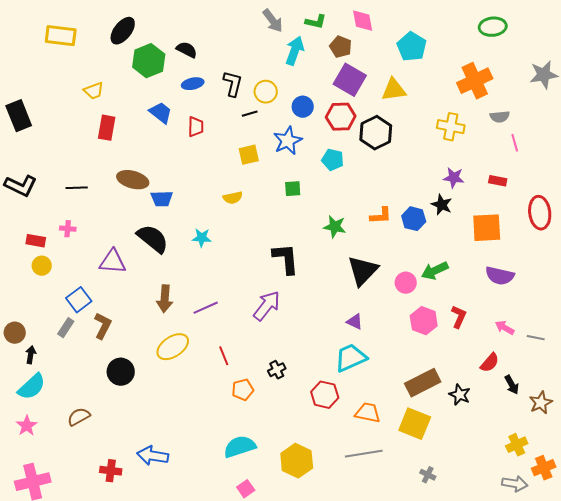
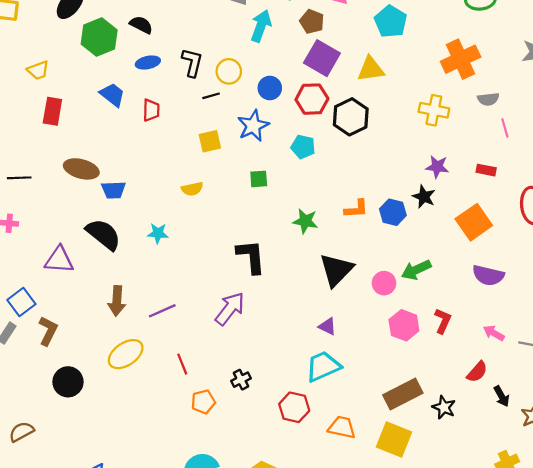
orange square: (487, 228) -> (474, 222), turned -32

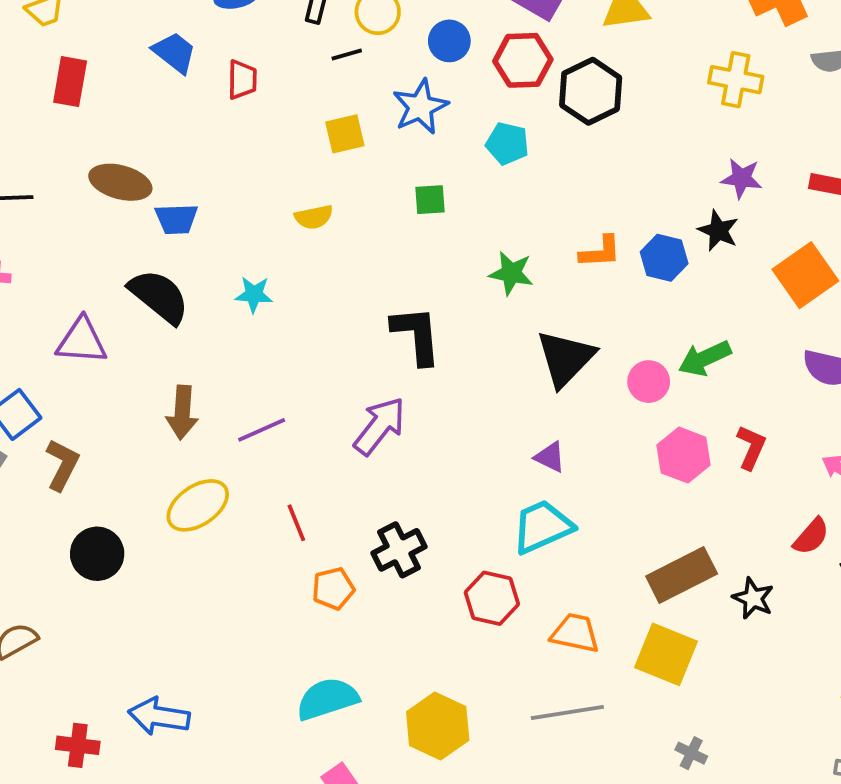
black cross: (241, 380) -> (399, 550), size x1.5

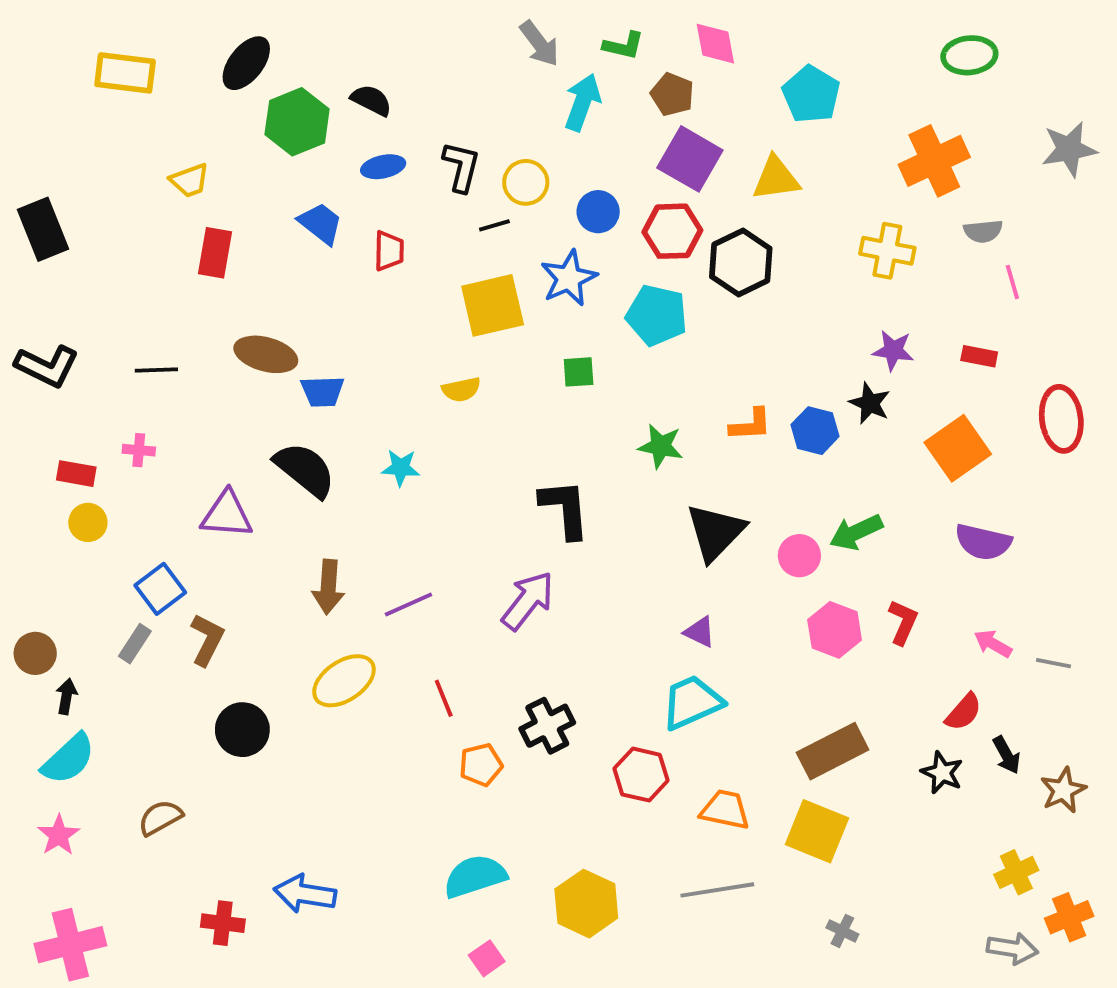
yellow square: (345, 134) -> (493, 305), size x1.6
cyan pentagon: (507, 144) -> (657, 315), size x1.4
black star: (753, 598) -> (942, 773), moved

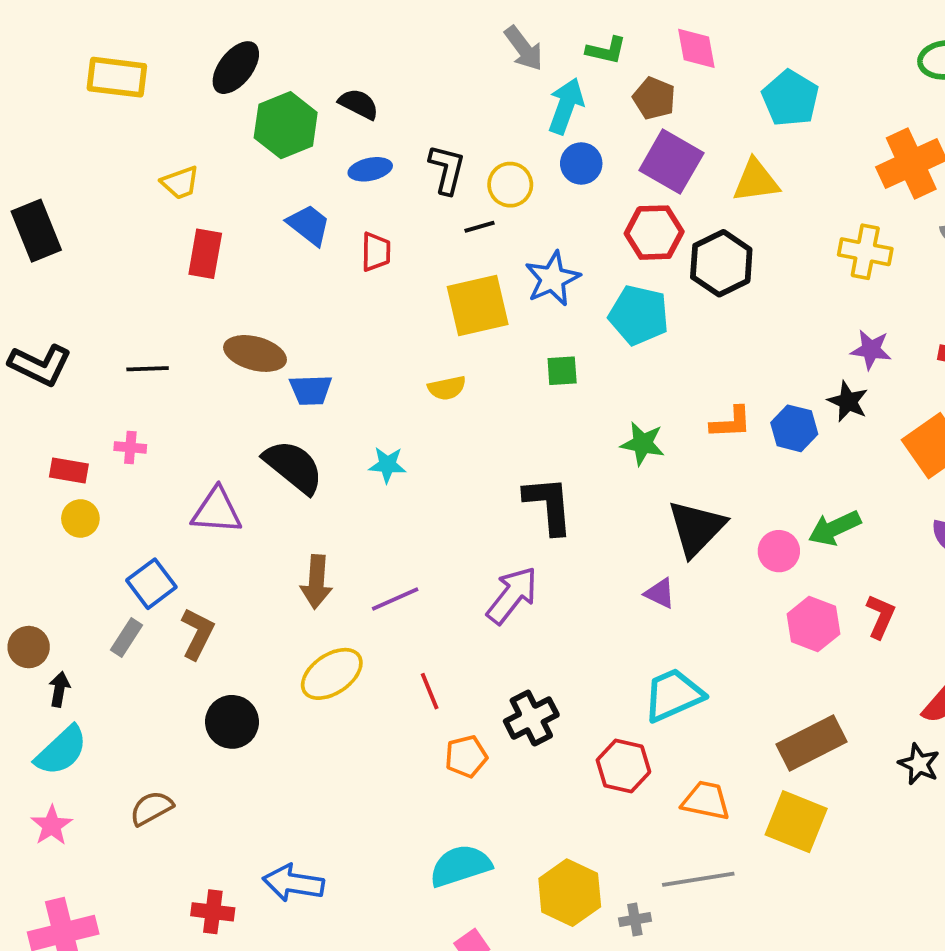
blue circle: (598, 212) -> (581, 164), moved
purple triangle: (700, 632) -> (660, 593), moved
gray cross: (842, 931) -> (635, 920), moved, turned -36

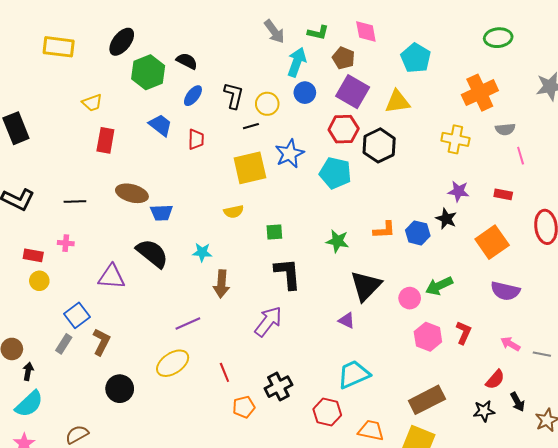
blue ellipse: (370, 169) -> (193, 96), turned -40
green square: (562, 371) -> (274, 232), moved
brown arrow: (316, 582) -> (221, 284), moved
purple line: (395, 599) -> (188, 324), moved
black star: (919, 764) -> (484, 411), turned -30

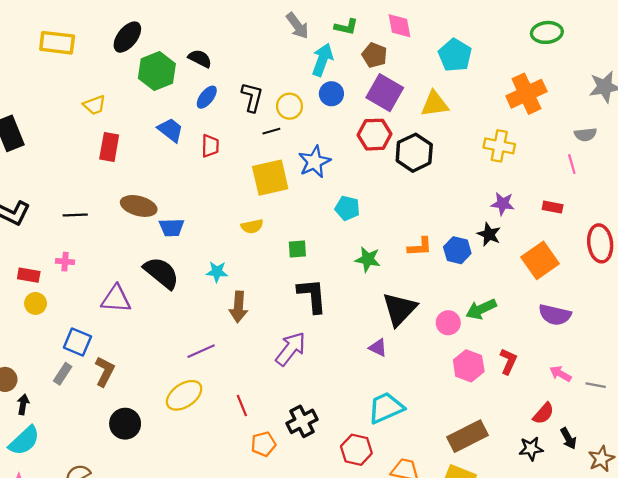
gray semicircle: (505, 129) -> (585, 135), moved
cyan pentagon: (335, 173) -> (347, 208), moved, size x0.7
blue square: (77, 315) -> (77, 342), turned -30

